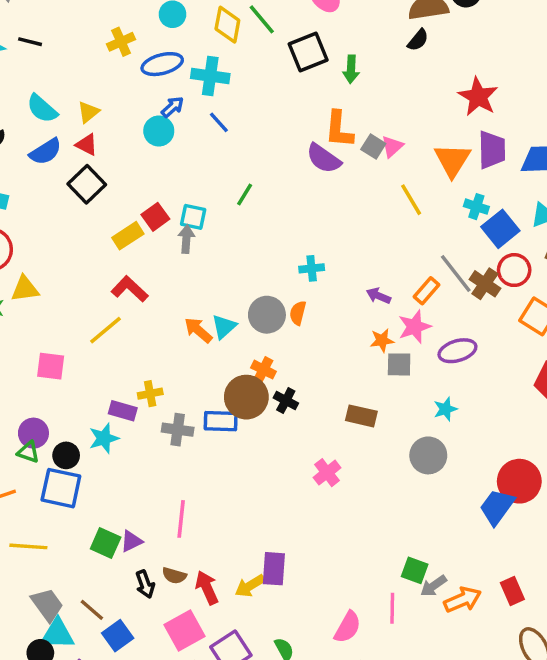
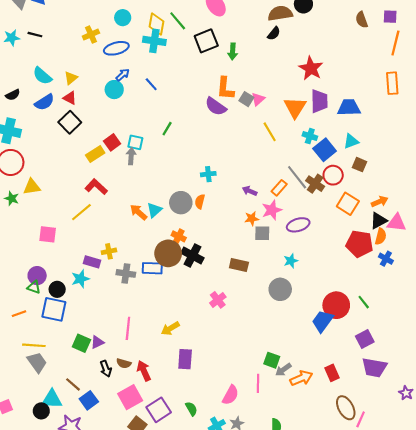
cyan cross: (210, 76) -> (154, 41), moved
black cross: (286, 401) -> (192, 256), size x1.5
yellow arrow: (250, 586) -> (170, 328), moved
gray trapezoid: (47, 605) -> (37, 362), moved

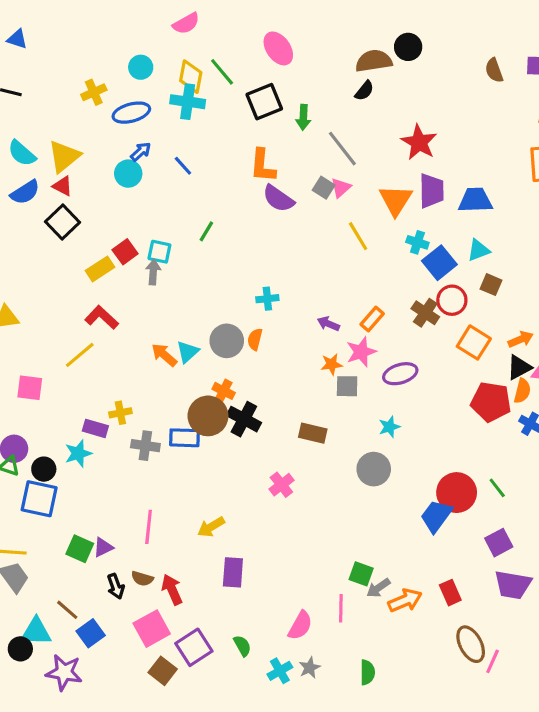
yellow triangle: (71, 78) -> (64, 156), size x1.6
orange L-shape: (225, 88) -> (263, 166), moved
gray line: (297, 177) -> (342, 149), moved

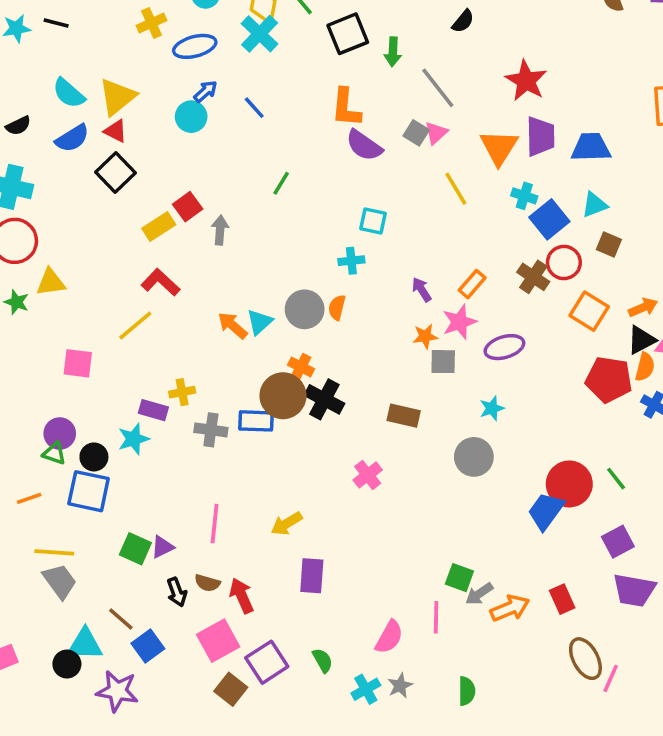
cyan cross: (188, 102) -> (260, 34), turned 36
cyan square: (159, 252) -> (373, 221), moved
purple arrow: (328, 324) -> (422, 289), turned 35

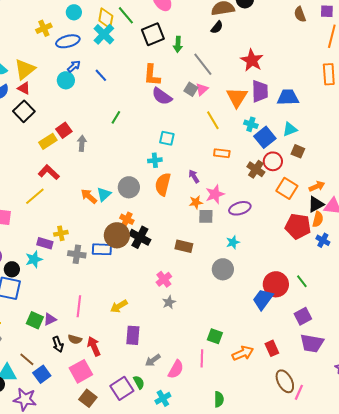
orange rectangle: (472, 284) -> (222, 153), moved, turned 56
orange semicircle: (337, 307) -> (163, 184), moved, size x1.6
gray arrow: (479, 594) -> (153, 360), moved
purple square: (267, 662) -> (122, 388), moved
gray star: (400, 686) -> (169, 302), moved

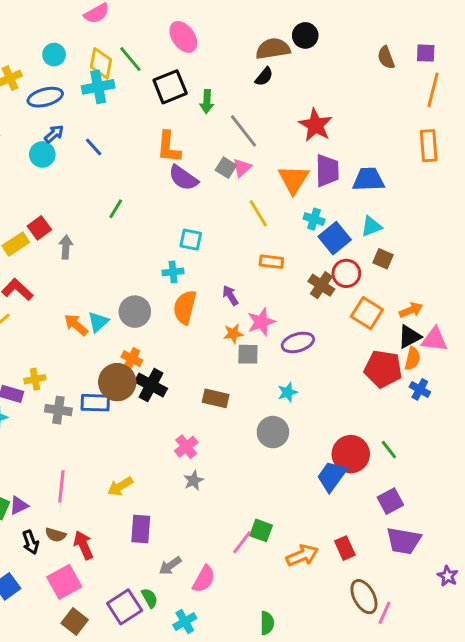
cyan cross: (104, 34) -> (98, 87), turned 35
pink line: (202, 358) -> (242, 542), moved, turned 36

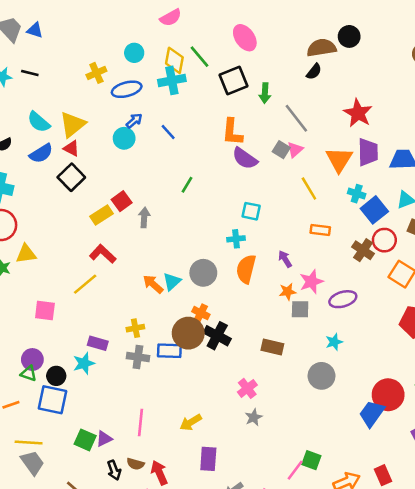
yellow cross: (35, 379) -> (135, 328), moved

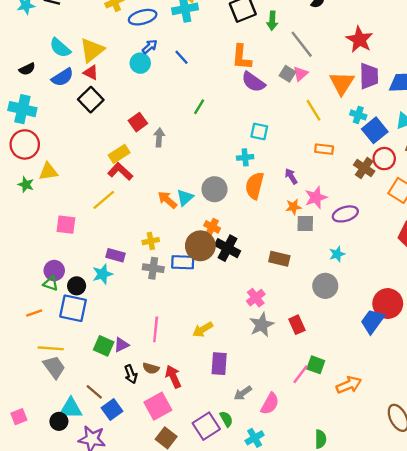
yellow rectangle: (101, 215) -> (119, 154), moved
gray star: (254, 417) -> (262, 325), size x1.5
red rectangle: (383, 475) -> (297, 325), moved

